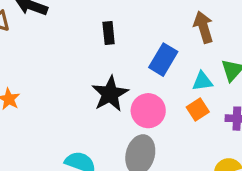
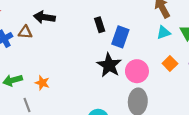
blue rectangle: (163, 60) -> (120, 37), moved
cyan triangle: (202, 81) -> (164, 33), moved

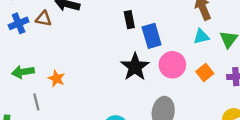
blue rectangle: (120, 37) -> (152, 36), turned -42
pink circle: (137, 71) -> (172, 65), moved

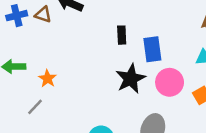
black rectangle: (129, 20) -> (122, 35), moved
gray line: (36, 102) -> (35, 107), moved, turned 49

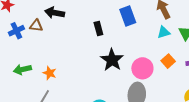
blue rectangle: (152, 49) -> (128, 16), moved
pink circle: (170, 82) -> (142, 68), moved

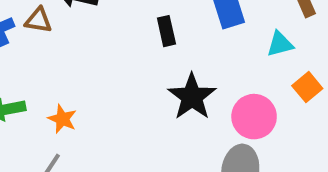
cyan triangle: (164, 32) -> (280, 44), moved
orange square: (168, 61) -> (307, 87), moved

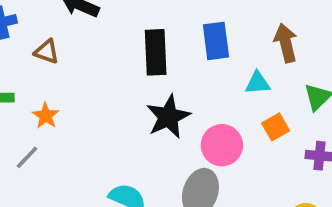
brown triangle: (38, 20) -> (47, 52), moved
black rectangle: (166, 31) -> (156, 52), size x1.6

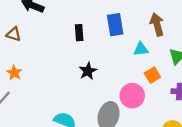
black rectangle: (156, 52) -> (79, 33), size x0.6
black star: (168, 117) -> (88, 71), size x0.7
pink circle: (222, 145) -> (132, 96), moved

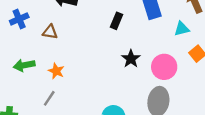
black rectangle: (79, 33) -> (116, 21), turned 35
pink circle: (132, 96) -> (164, 67), moved

